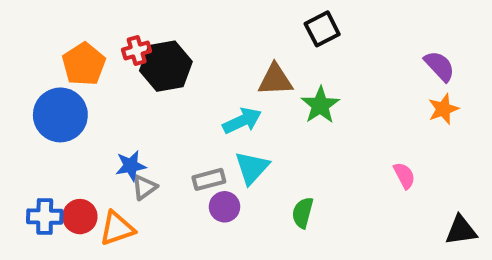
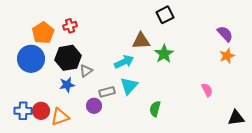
black hexagon: (166, 66) -> (68, 58), moved
gray triangle: (144, 187) -> (86, 71), moved
purple circle: (225, 207) -> (94, 106), moved

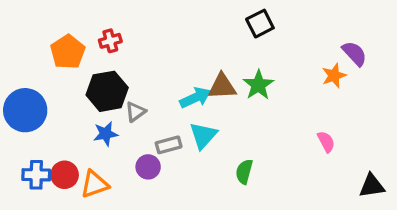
brown triangle: (141, 41) -> (222, 87), moved
orange star: (227, 56) -> (334, 76), moved
blue circle: (31, 59) -> (25, 110), moved

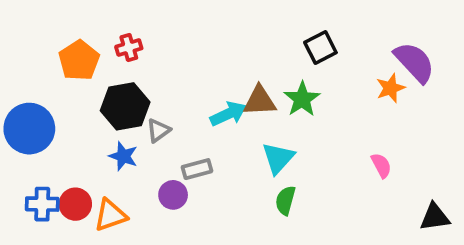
black square: (260, 24) -> (320, 47), moved
purple semicircle: (354, 53) -> (414, 62), size x1.4
blue star: (106, 134) -> (123, 156), turned 30
cyan triangle: (203, 135) -> (278, 158), moved

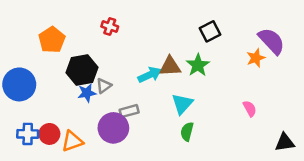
red cross: (129, 47) -> (110, 27), moved, turned 35
blue star: (123, 156) -> (87, 93), moved, turned -30
purple circle: (173, 195) -> (113, 128), size x1.6

